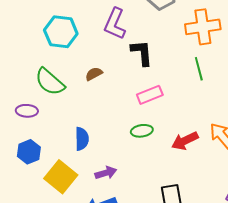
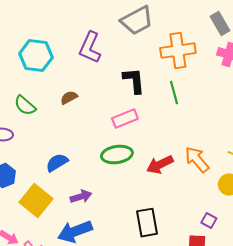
black L-shape: (142, 53) -> (134, 81), moved
green semicircle: (50, 82) -> (25, 106), size x0.7
green ellipse: (142, 131) -> (117, 155), size x1.4
blue semicircle: (82, 139) -> (57, 163), turned -120

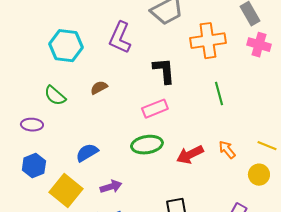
green line: (174, 93) -> (219, 94), moved
orange arrow: (197, 160) -> (227, 150), size x0.7

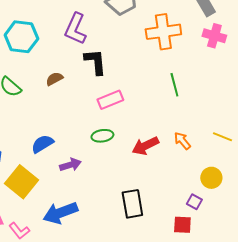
black L-shape: (164, 71) -> (95, 62), moved
green ellipse: (147, 145) -> (102, 136), size x0.7
yellow circle: (259, 175) -> (211, 178), moved
purple arrow: (111, 187) -> (70, 165), moved

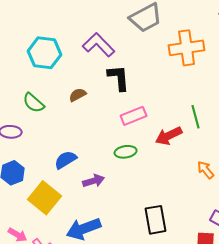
purple L-shape: (75, 29) -> (99, 45), turned 112
green line: (174, 85) -> (196, 117), moved
orange arrow: (182, 141) -> (206, 170), moved
red arrow: (145, 146) -> (169, 136), moved

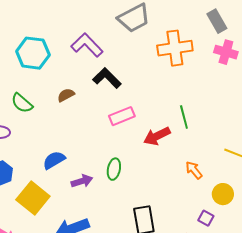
black L-shape: (119, 78) -> (107, 78), turned -40
green ellipse: (126, 152) -> (114, 169), moved, turned -70

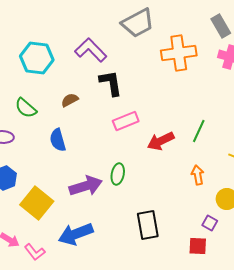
black L-shape: (107, 78) -> (111, 83), turned 36
green line: (184, 117) -> (199, 131), moved, turned 40
blue semicircle: (54, 160) -> (58, 140), moved, turned -75
orange arrow: (194, 170) -> (198, 175), turned 30
purple arrow: (82, 181) -> (86, 186), size x1.5

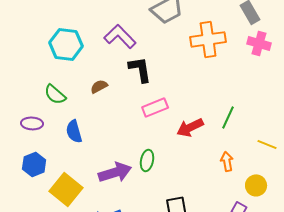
blue semicircle: (58, 140) -> (74, 131), moved

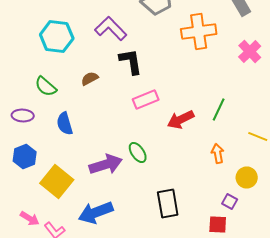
pink cross: (259, 43) -> (250, 52), moved, turned 30
green ellipse: (147, 160) -> (138, 152), turned -45

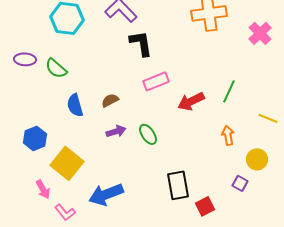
brown semicircle: (90, 78) -> (110, 100), moved
purple ellipse: (23, 116) -> (25, 59), moved
purple arrow: (106, 164) -> (116, 131), moved, size x0.6
pink arrow: (30, 218) -> (43, 189), moved, turned 30
red square: (218, 224) -> (205, 206), moved, turned -30

